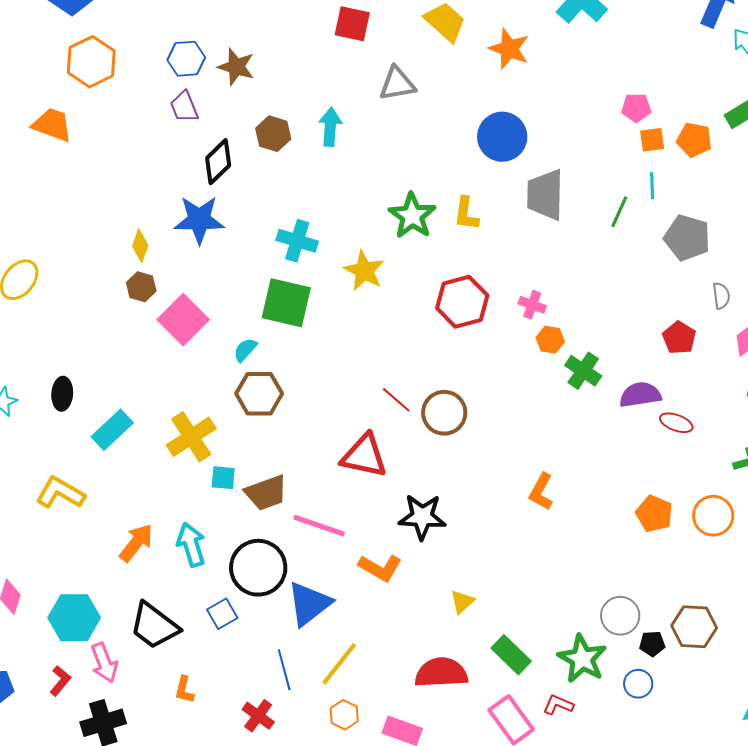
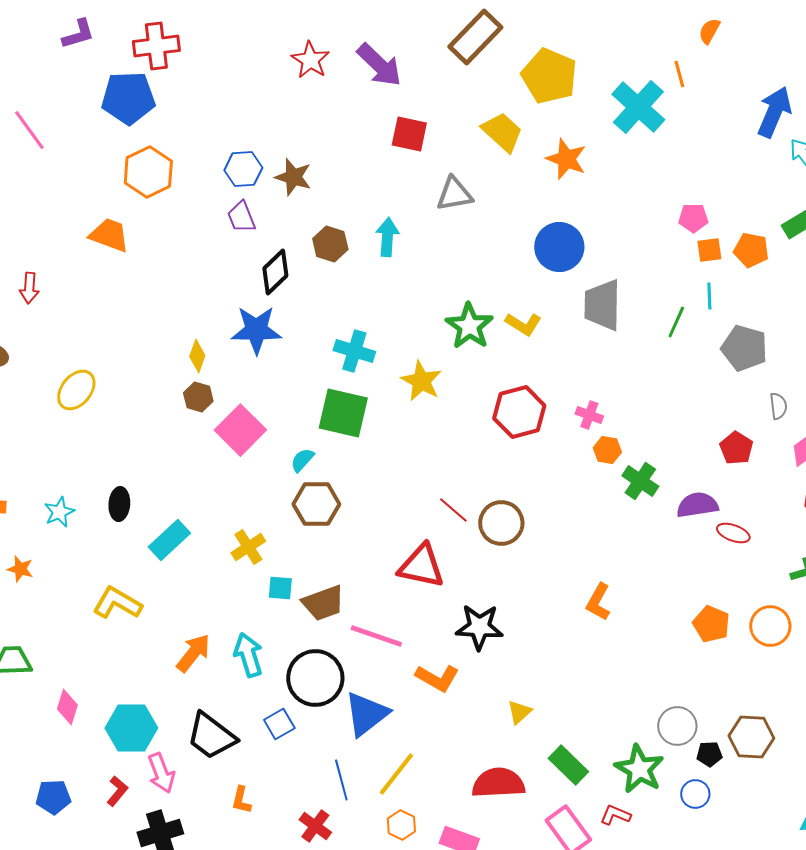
yellow L-shape: (466, 214) -> (523, 324), turned -66
yellow cross: (191, 437) -> (248, 547), size x0.7

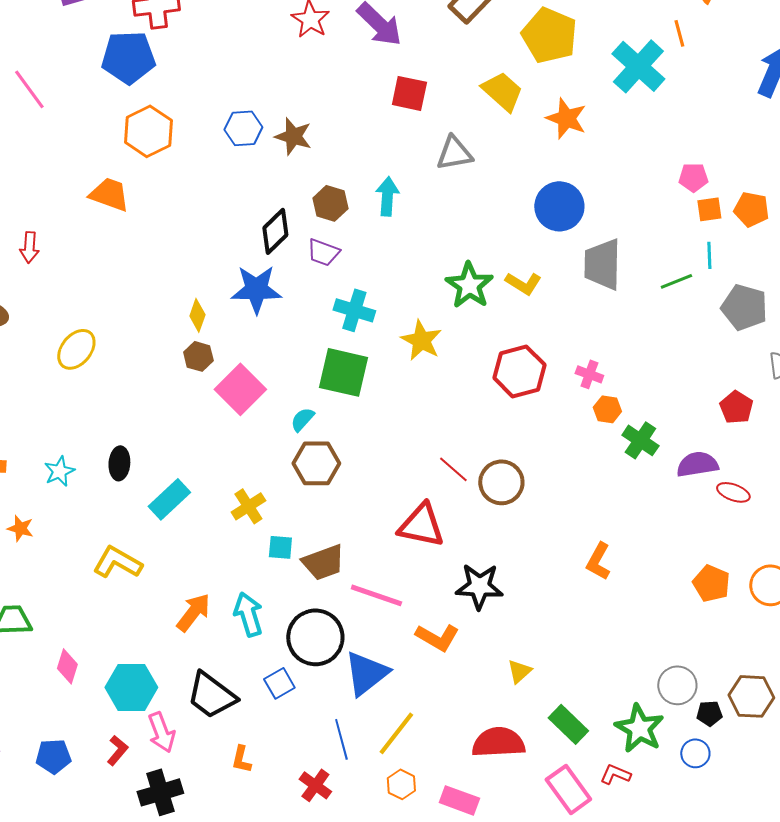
purple trapezoid: (241, 217) -> (323, 252), moved, turned -48
green line: (676, 322) -> (676, 281), turned 44

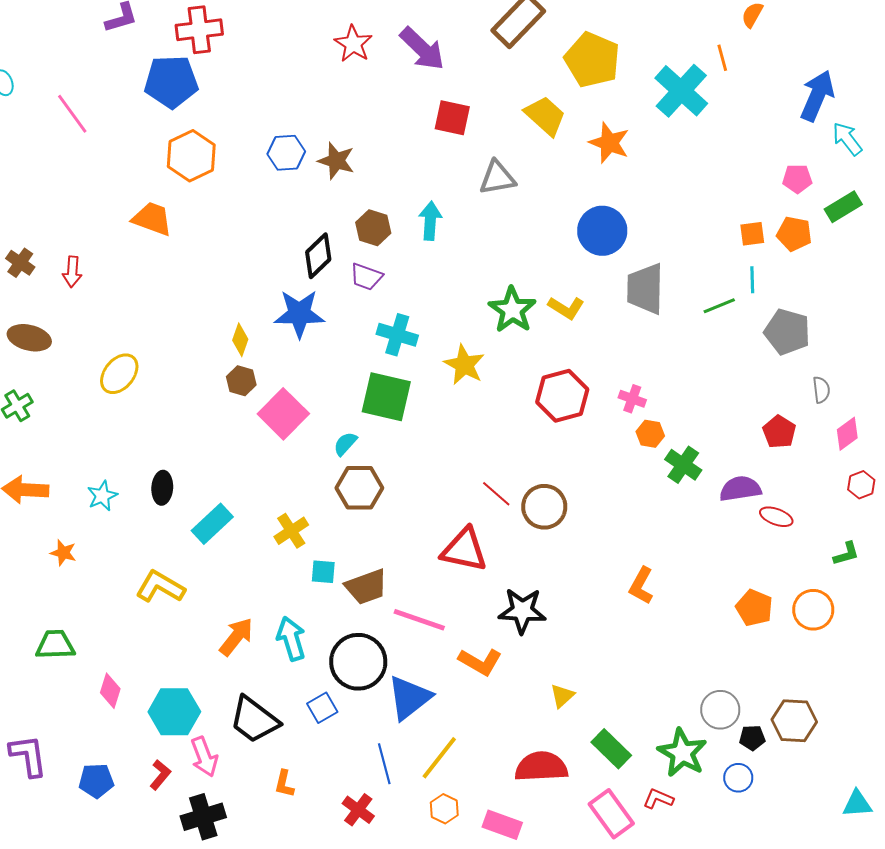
pink pentagon: (693, 177) -> (797, 179), moved

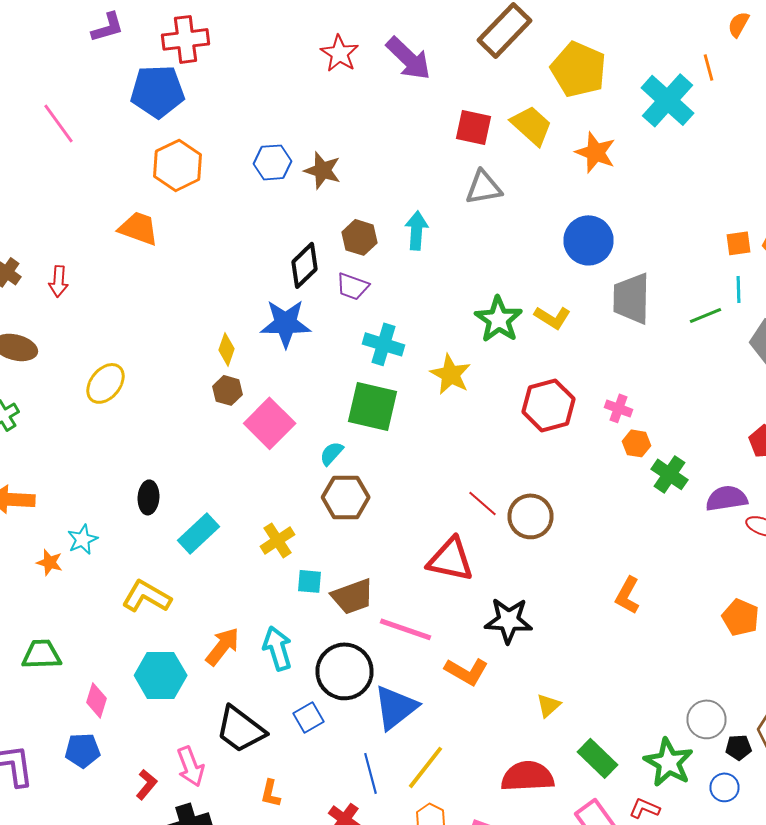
red square: (452, 118) -> (474, 127), moved
cyan star: (102, 496) -> (82, 539), moved
cyan hexagon: (174, 712) -> (160, 675), moved
blue pentagon: (96, 781) -> (82, 750), moved

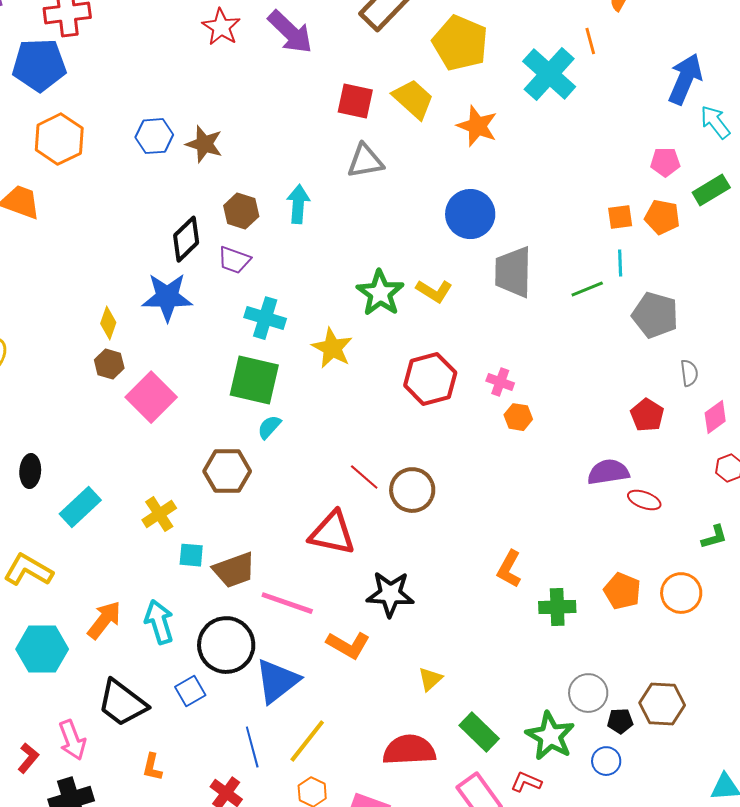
cyan semicircle: (332, 453) -> (269, 427), moved
green cross: (670, 474) -> (557, 607), moved, turned -36

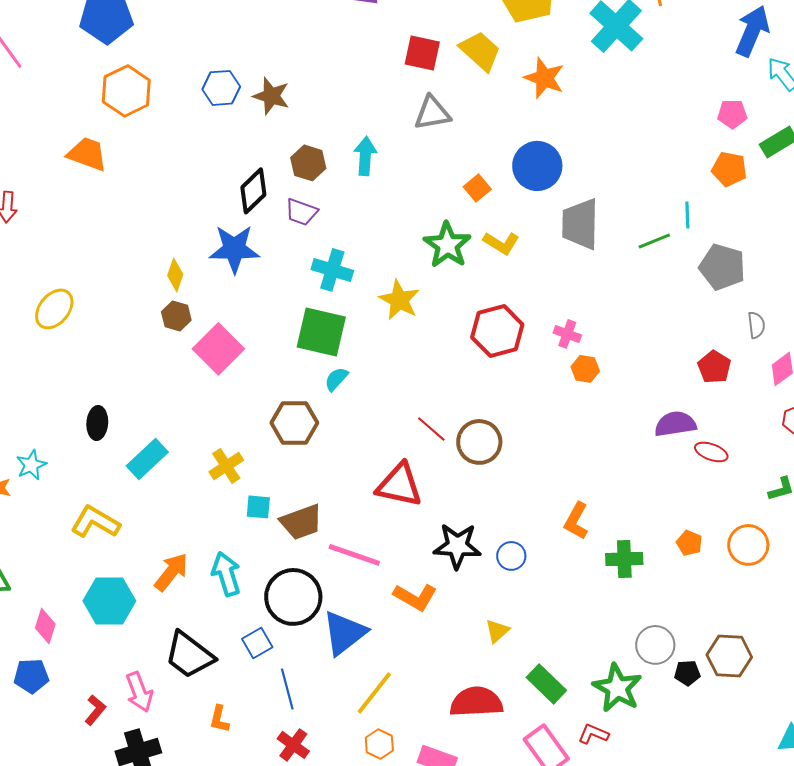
orange square: (620, 217) -> (477, 188), moved, turned -32
orange pentagon: (622, 591) -> (689, 543), size x0.7
blue line: (252, 747) -> (287, 689), moved
blue circle: (606, 761) -> (511, 556), moved

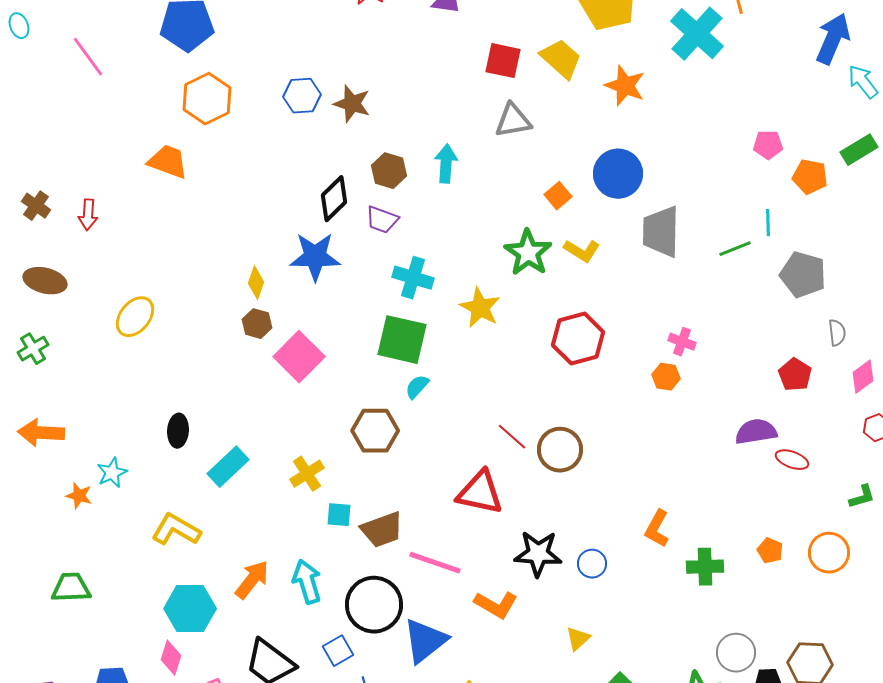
pink pentagon: (732, 114) -> (768, 145), moved
pink cross: (567, 334) -> (682, 342), moved
pink diamond: (45, 626) -> (171, 658), moved

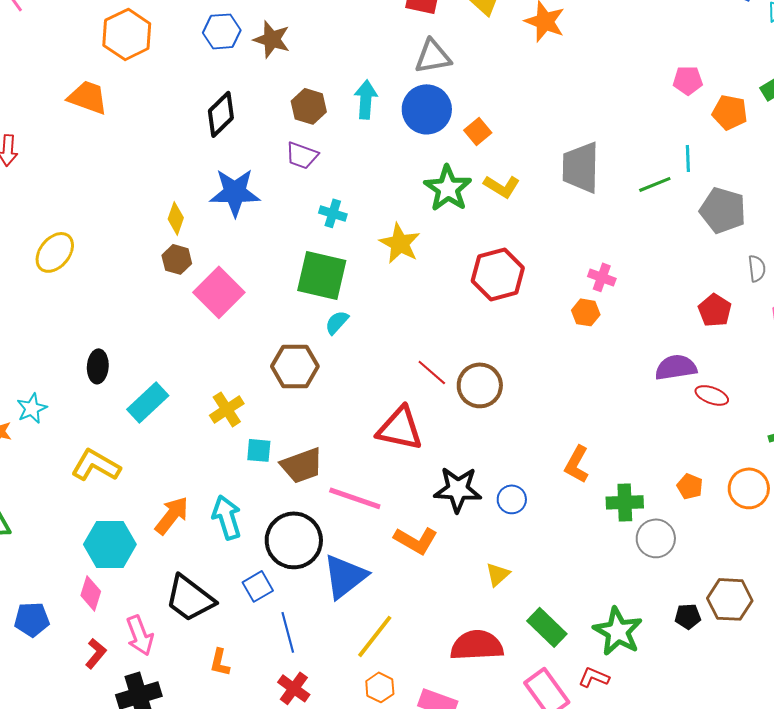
blue circle: (618, 174) -> (427, 109), moved
black diamond: (334, 199) -> (221, 114), moved
cyan cross: (413, 278) -> (333, 213), size x0.7
gray circle: (736, 653) -> (656, 538), moved

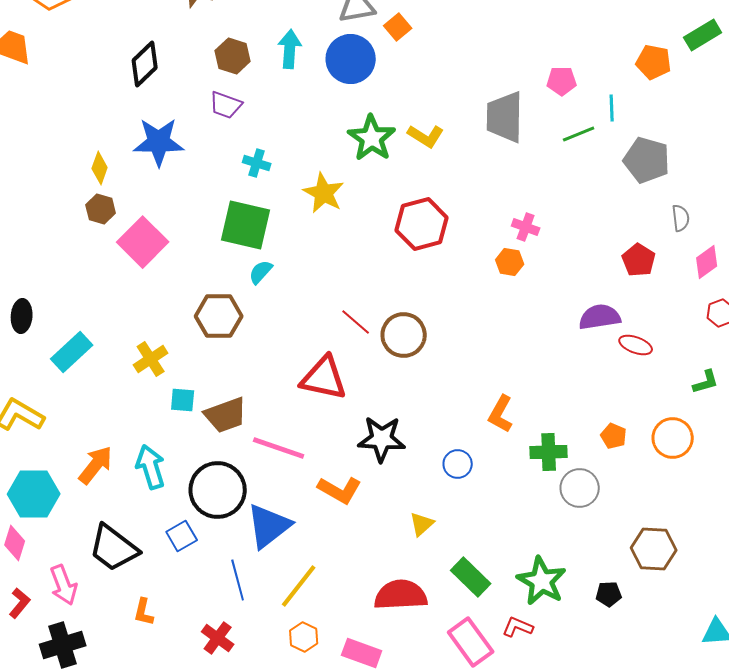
pink pentagon: (688, 80) -> (562, 81), moved
orange square: (478, 131) -> (398, 27), moved
blue circle: (512, 499) -> (458, 464), moved
black pentagon: (688, 616) -> (609, 594), moved
blue line: (288, 632) -> (238, 580), moved

